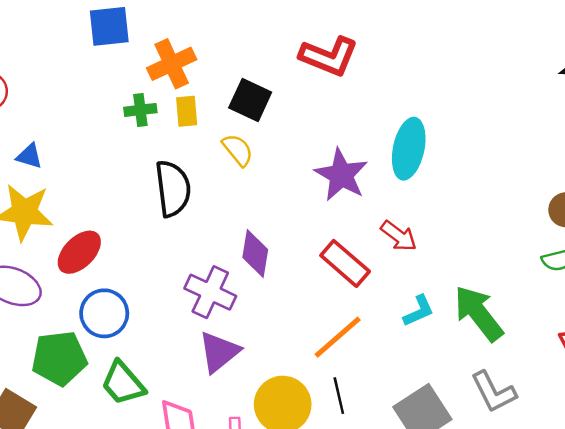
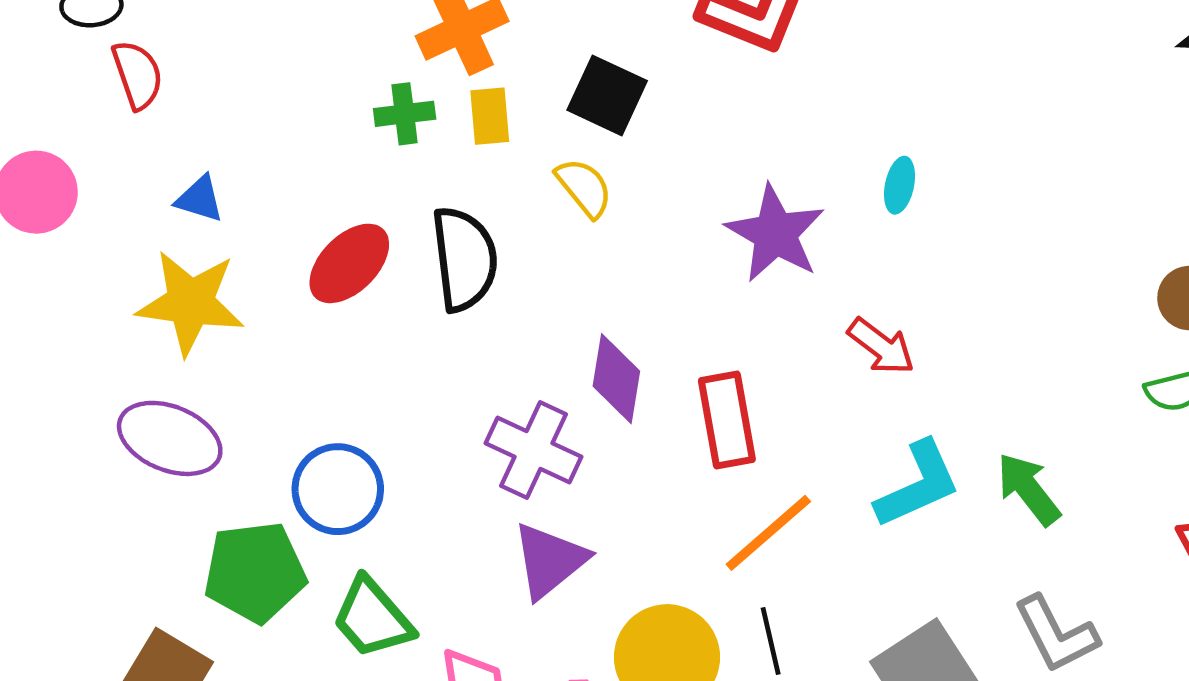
cyan ellipse: (409, 149) -> (900, 185), size x0.5
red ellipse: (79, 252) -> (349, 263), moved
red rectangle: (345, 263) -> (727, 420), moved, turned 39
cyan L-shape: (419, 311) -> (918, 484), size x1.5
green arrow: (479, 313) -> (1028, 489), size x0.7

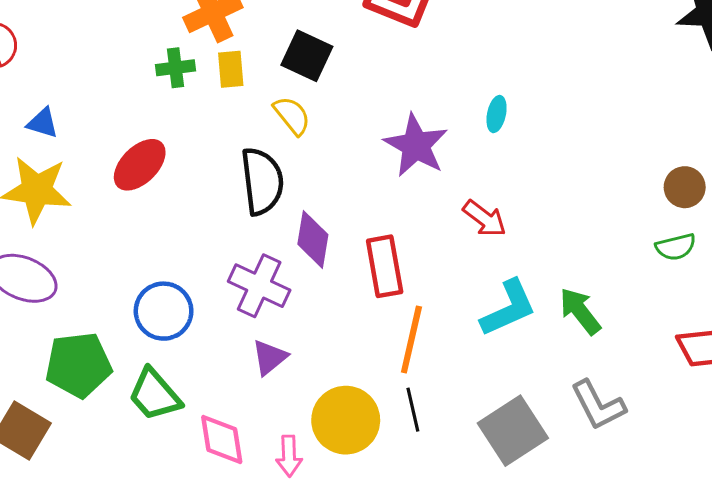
black semicircle: (464, 259) -> (262, 181), moved
blue circle: (338, 489) -> (164, 311), moved
orange line: (768, 533) -> (411, 339), turned -36
purple triangle: (550, 560) -> (270, 357), size x0.7

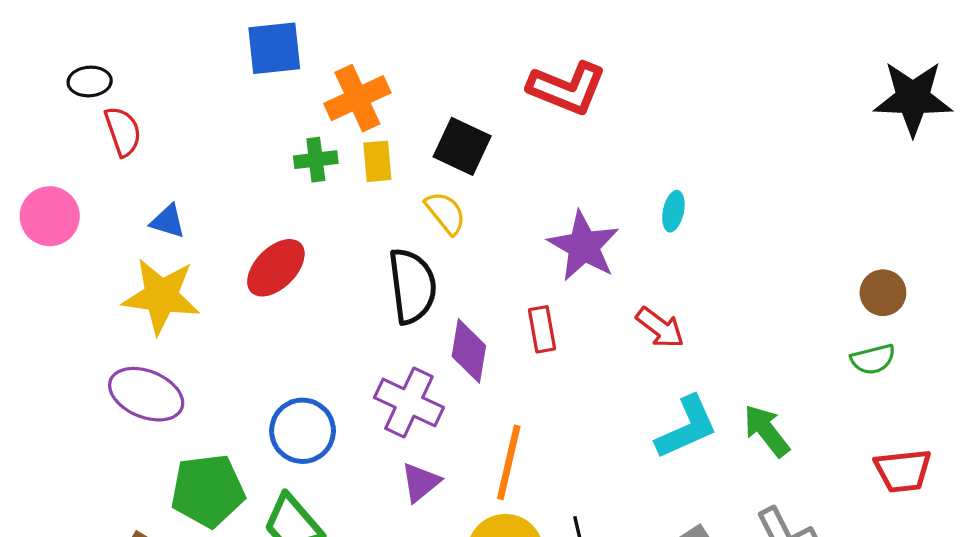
red rectangle: (385, 266) -> (542, 329), moved, size x0.7
orange line: (411, 339) -> (509, 462), moved

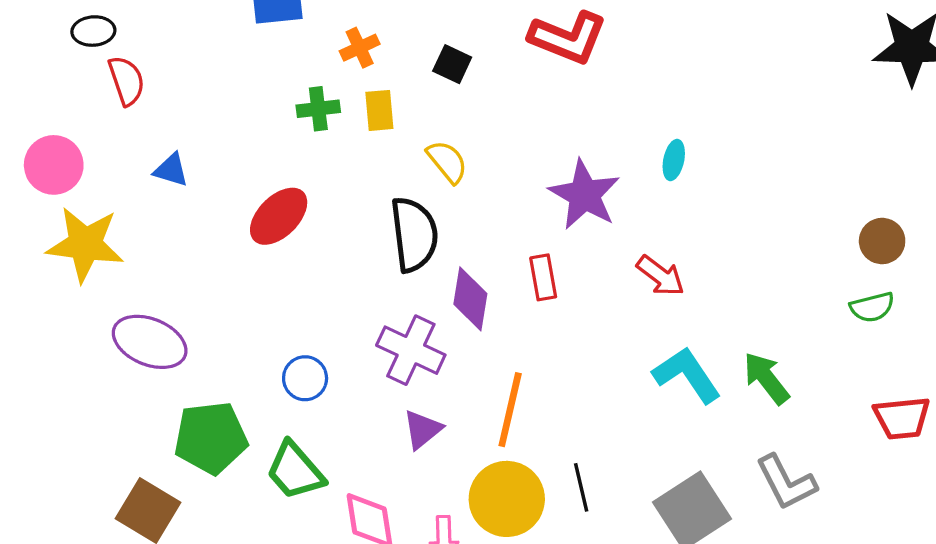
orange cross: (357, 98) -> (360, 48), size x0.6
black square: (462, 146) -> (452, 64), moved, size x0.7
yellow star: (161, 296) -> (85, 244), moved
cyan L-shape: (687, 427) -> (687, 375), turned -100
blue circle: (303, 431) -> (305, 378), size x0.7

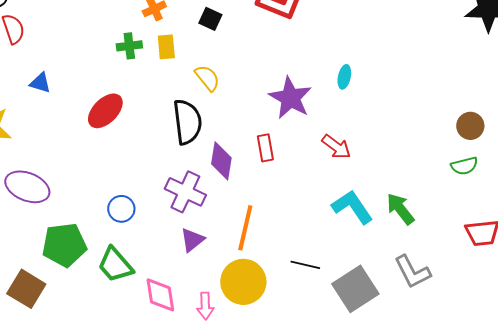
black line: (581, 487) -> (305, 265), moved, turned -64

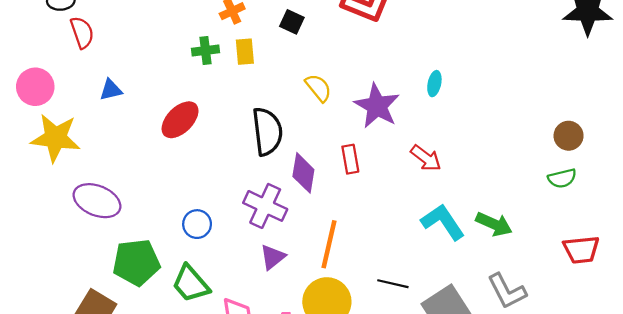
yellow semicircle: (207, 78) -> (318, 88), moved
blue triangle: (40, 83) -> (111, 90), turned -30
green arrow: (400, 209) -> (494, 224), turned 152

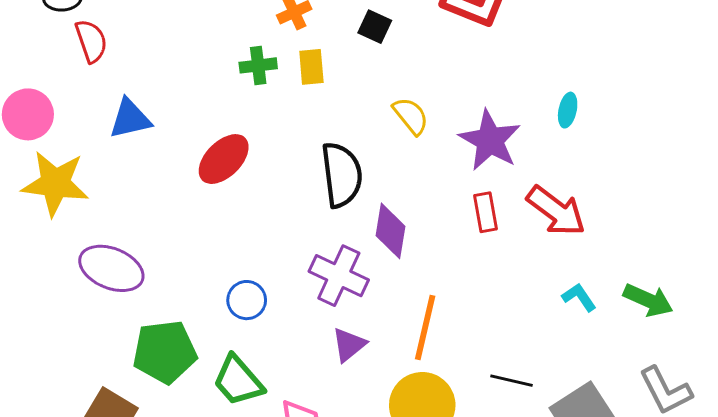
blue triangle: (111, 90) -> (130, 119), size x1.4
red arrow: (426, 158) -> (556, 211), size x1.4
red rectangle: (350, 159) -> (486, 212), moved
cyan L-shape: (443, 222) -> (579, 297), size x0.6

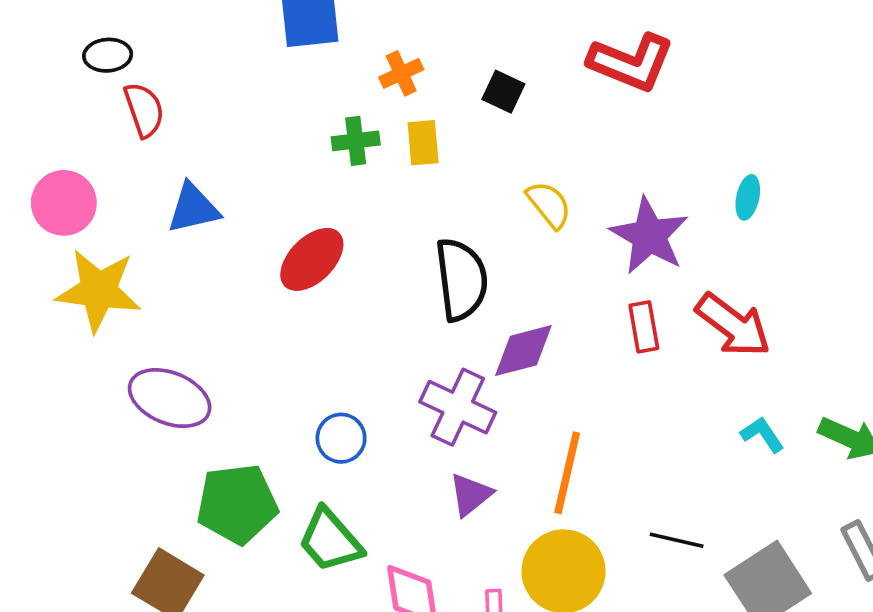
purple diamond: (391, 231) -> (523, 351), turned 66

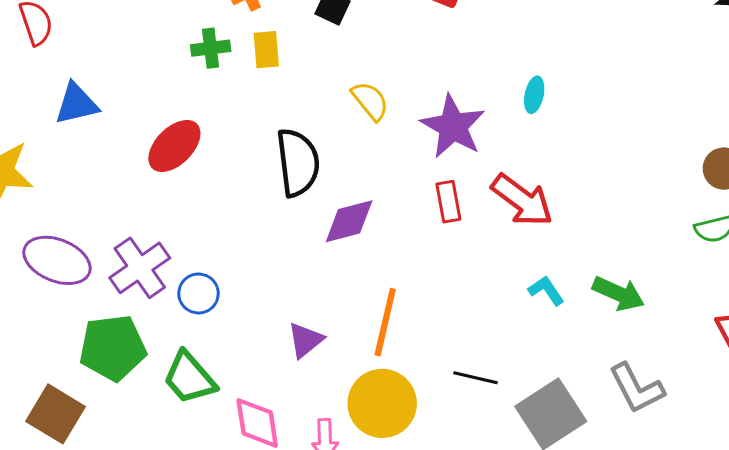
purple cross: (458, 407) -> (140, 268), moved, turned 30

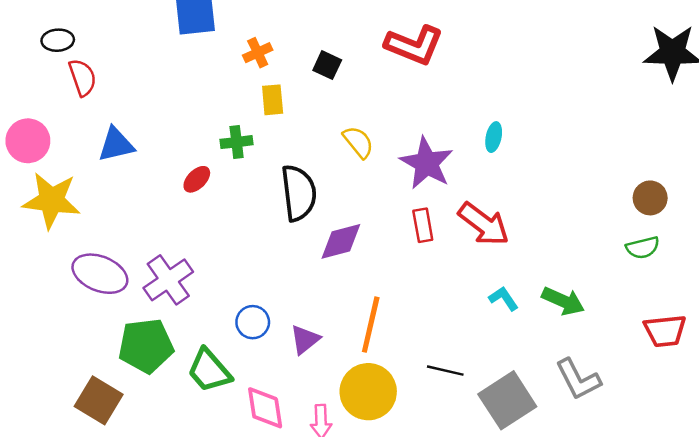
green cross: (211, 48) -> (237, 142), moved
red ellipse: (174, 146) -> (197, 179), size x0.6
blue circle: (198, 293) -> (253, 322), moved

